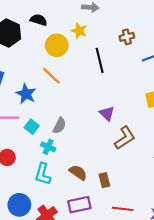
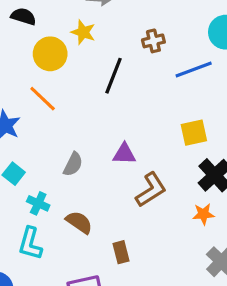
black line: (100, 60) -> (113, 76), turned 35
purple triangle: (107, 113) -> (124, 154), turned -42
gray semicircle: (59, 126) -> (73, 164), moved
brown semicircle: (78, 173) -> (79, 222), moved

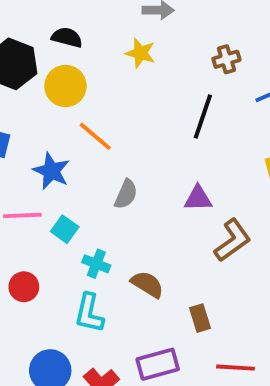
yellow circle: (50, 54) -> (65, 86), moved
black line: (113, 76) -> (203, 117), moved
gray semicircle: (73, 164) -> (126, 194), moved

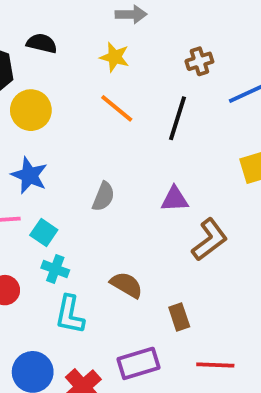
yellow circle: (65, 86) -> (31, 110), moved
orange line: (95, 136) -> (117, 108), moved
cyan cross: (96, 264) -> (55, 269), moved

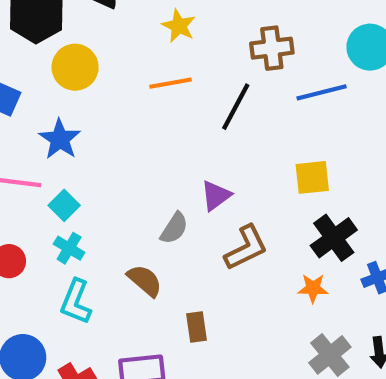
brown cross: (199, 61) -> (272, 48), size x1.4
orange line: (117, 108) -> (170, 83), turned -60
gray semicircle: (103, 197) -> (174, 228), moved
purple triangle: (175, 199) -> (216, 196), turned -44

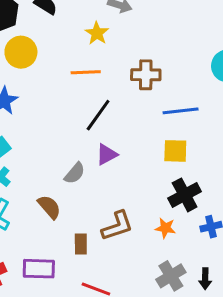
brown cross: (272, 48) -> (146, 75), moved
blue line: (322, 92) -> (181, 111), moved
black line: (236, 107) -> (98, 115), moved
brown L-shape: (246, 248) -> (117, 226), moved

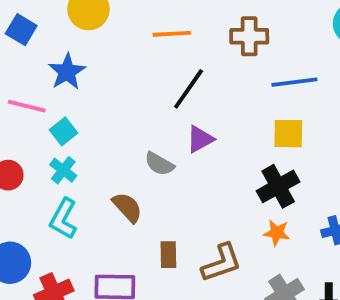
gray semicircle: (75, 173) -> (159, 164), turned 80
black cross: (185, 195) -> (278, 186), moved
brown L-shape: (117, 226) -> (221, 263), moved

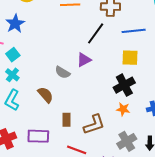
black line: (189, 89) -> (96, 33), moved

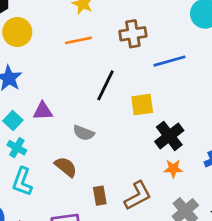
black line: (96, 33) -> (106, 85), moved
yellow square: (130, 58) -> (142, 105), moved
purple triangle: (84, 60) -> (43, 111), moved, turned 35

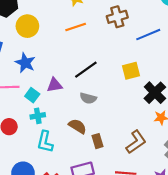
black line: (106, 85) -> (86, 70), moved, turned 35
cyan cross: (17, 148) -> (38, 116), turned -32
brown rectangle: (100, 196) -> (97, 141), moved

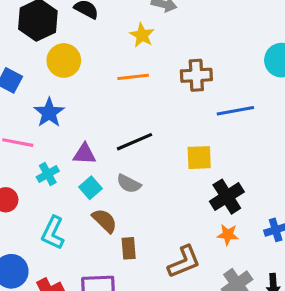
cyan square: (32, 95) -> (91, 188), moved
cyan cross: (38, 116) -> (48, 174), moved, turned -32

